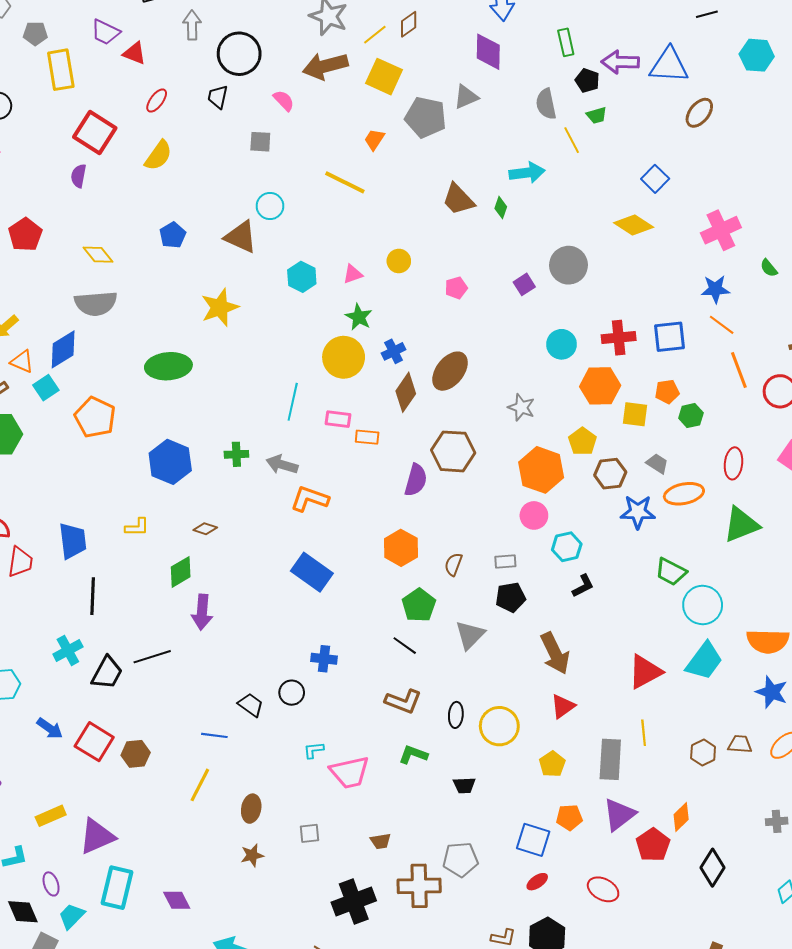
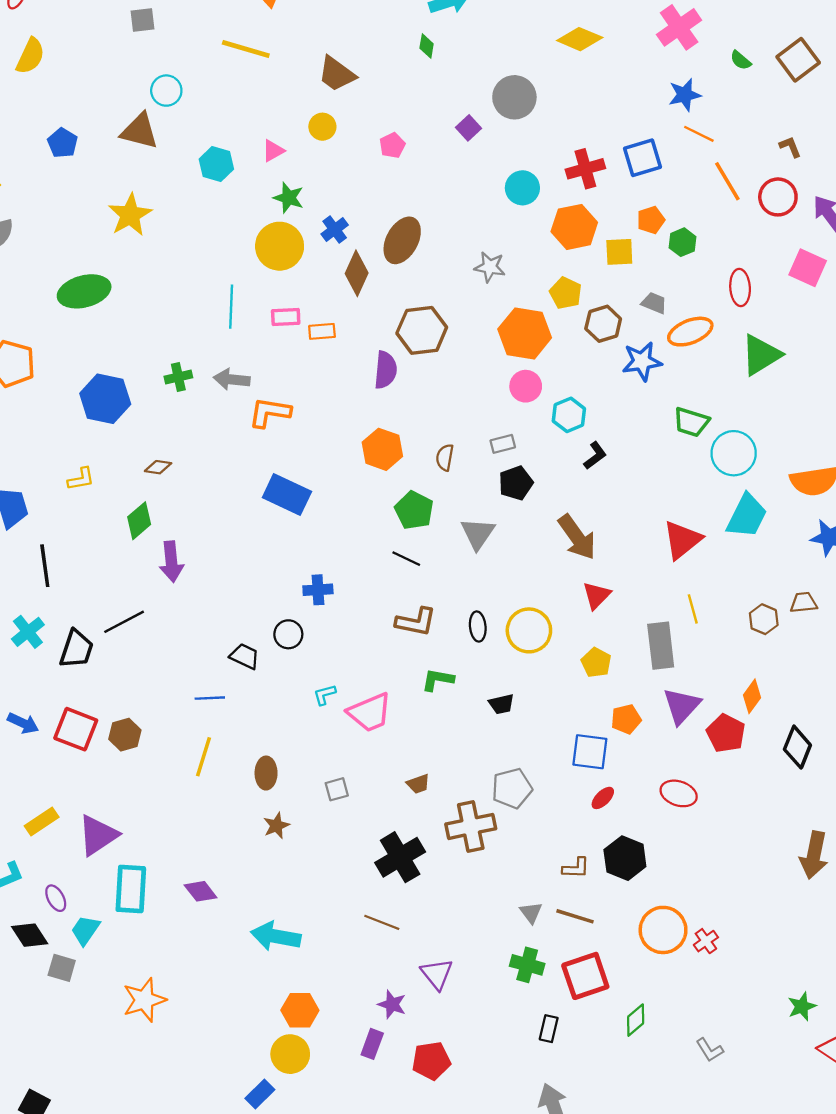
brown trapezoid: (458, 199) -> (337, 74), moved

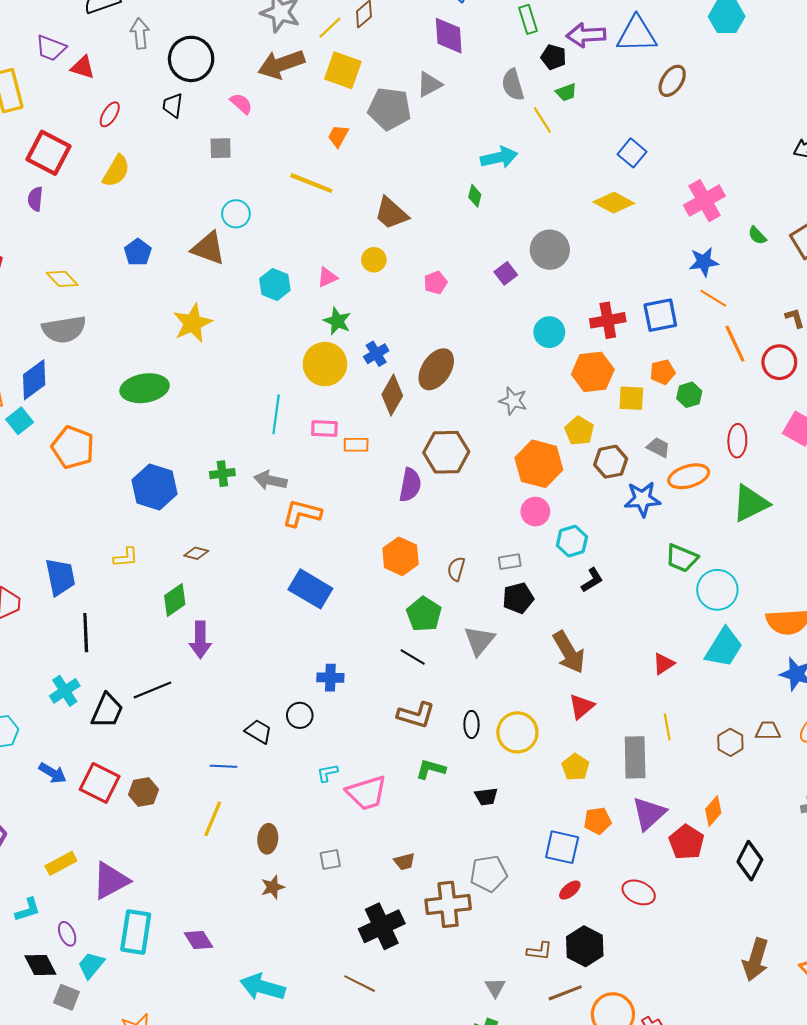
red triangle: (682, 540) -> (664, 664), size x0.6
brown line: (575, 916) -> (565, 993), moved, turned -44

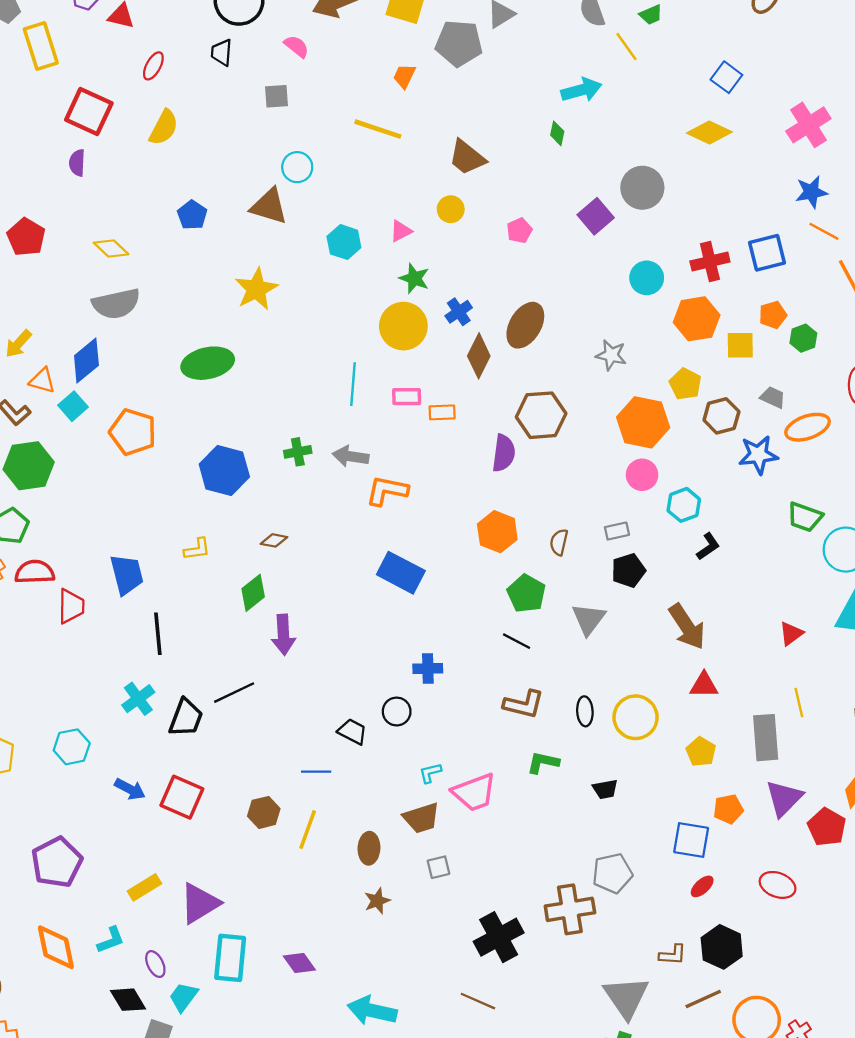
purple square: (506, 273) -> (596, 216), size x1.4
red triangle: (581, 707) -> (704, 685), turned 44
brown hexagon: (144, 792) -> (264, 812), moved
brown trapezoid: (404, 862) -> (421, 818), moved, size x1.6
gray triangle: (495, 987) -> (626, 997), size x2.0

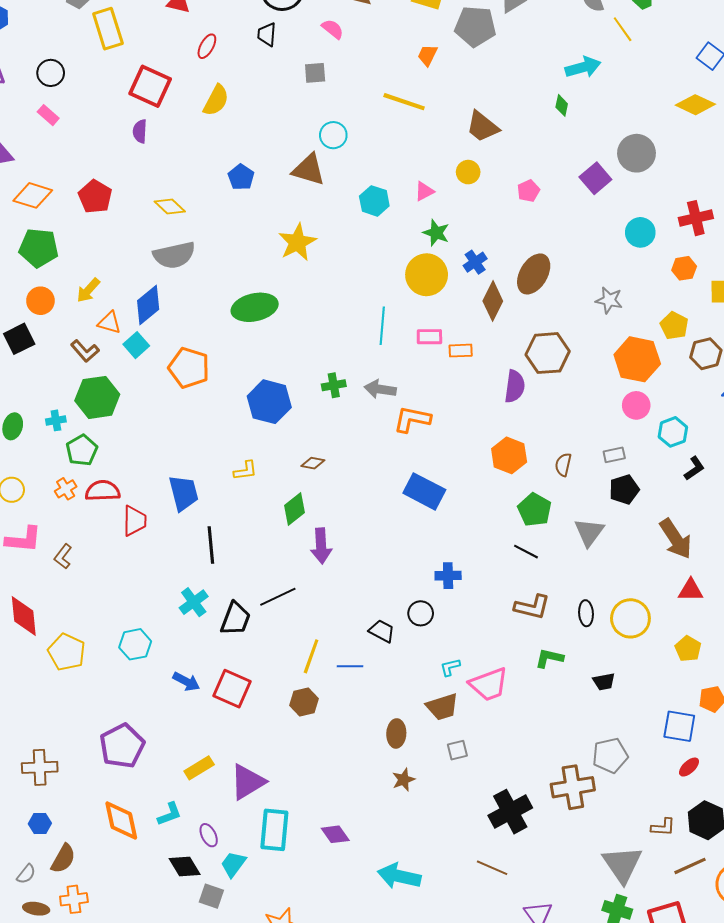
orange hexagon: (697, 319) -> (684, 268), size x0.6
yellow line: (308, 830) -> (311, 656), moved

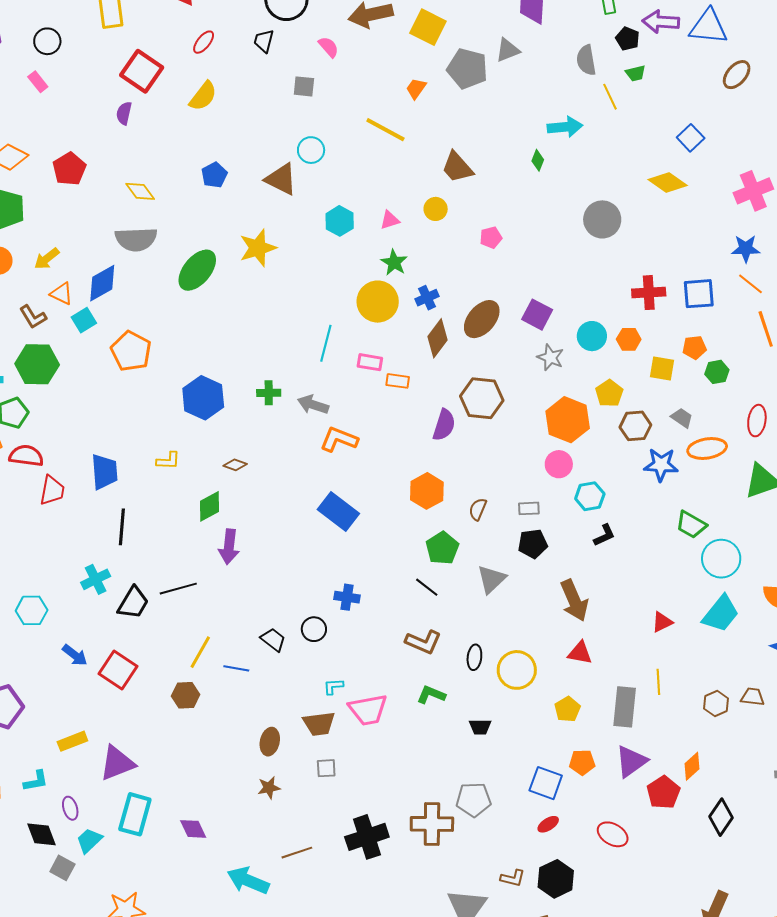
purple square: (595, 178) -> (537, 315), moved, turned -32
cyan circle: (640, 232) -> (592, 336), moved
green ellipse: (255, 307) -> (197, 270), moved, turned -48
brown line: (492, 868) -> (297, 853), moved, turned -52

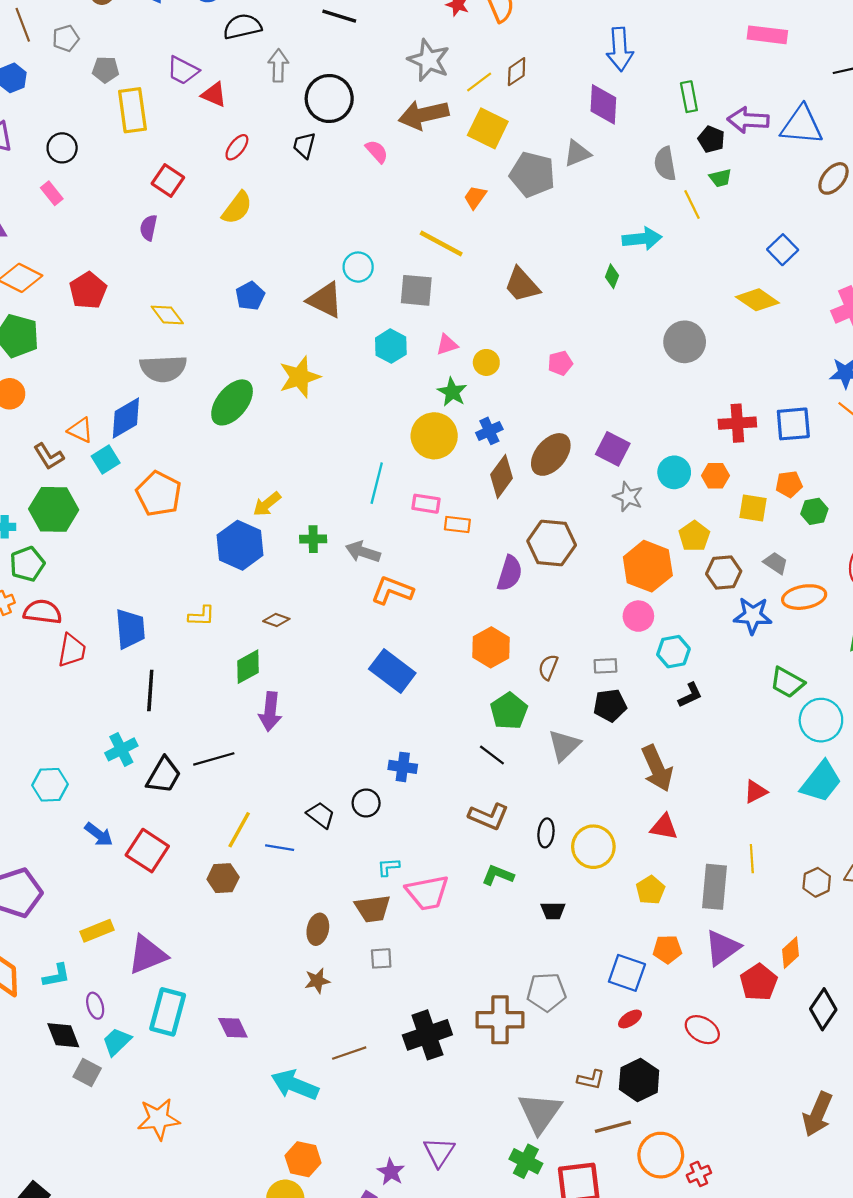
red square: (142, 71) -> (168, 181), size x0.7
gray square: (304, 86) -> (416, 290), moved, size x1.4
yellow circle: (436, 209) -> (486, 362), moved
yellow arrow: (47, 259) -> (267, 504), moved

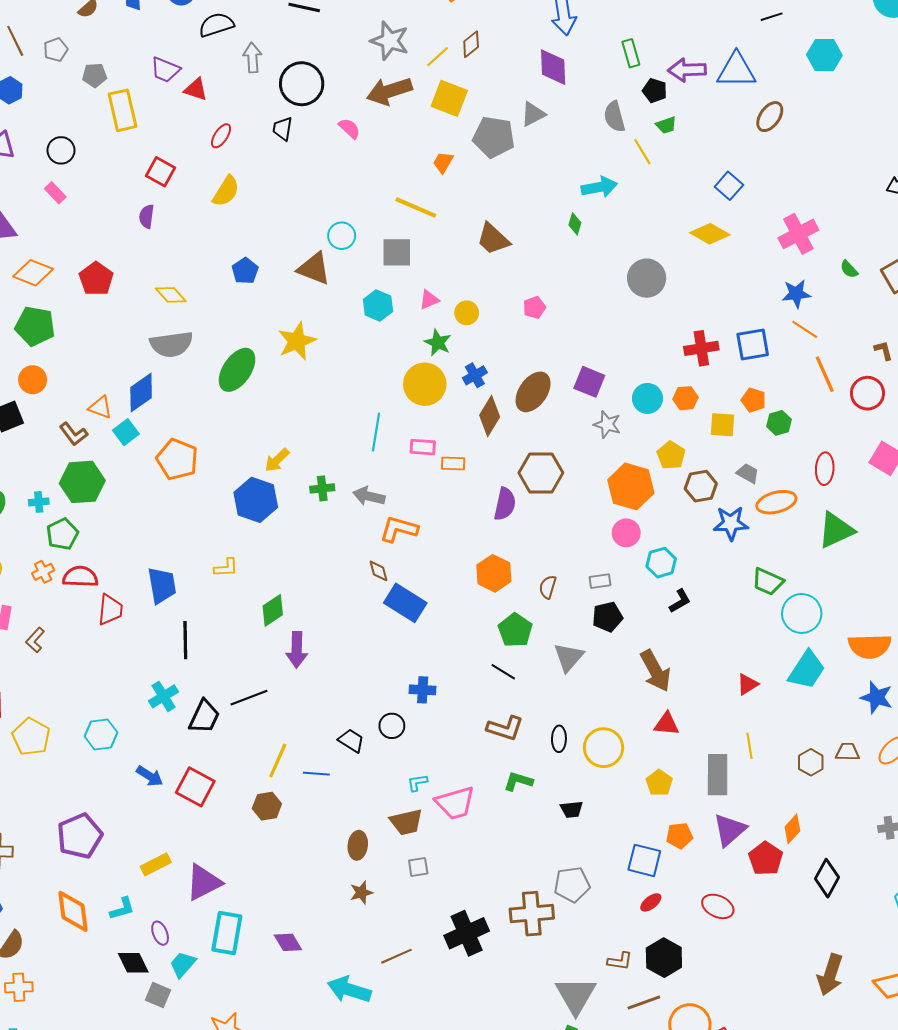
orange pentagon: (789, 484) -> (753, 400), turned 30
brown diamond: (276, 620) -> (378, 571), moved, turned 60

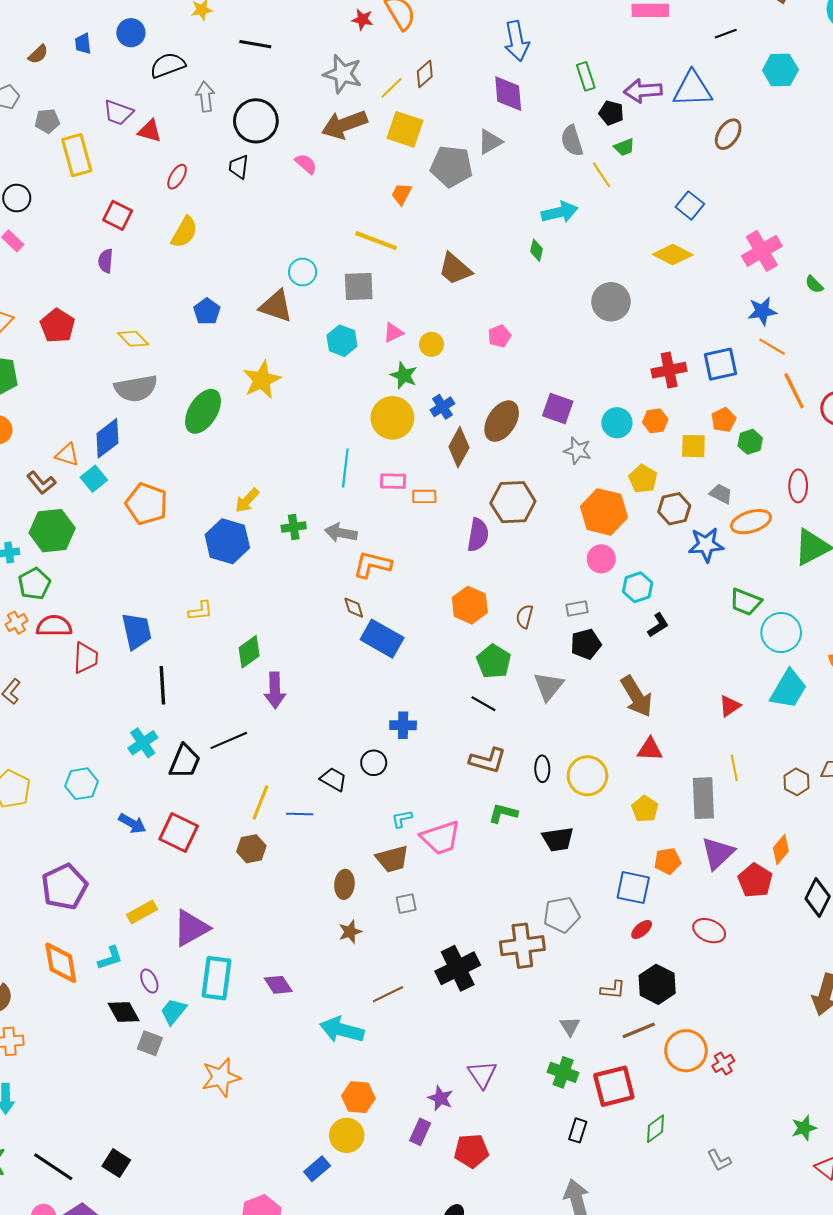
orange pentagon: (753, 400) -> (724, 420), turned 30
black trapezoid: (572, 809) -> (558, 839), size x1.4
gray triangle: (576, 995) -> (570, 1026), size x0.5

